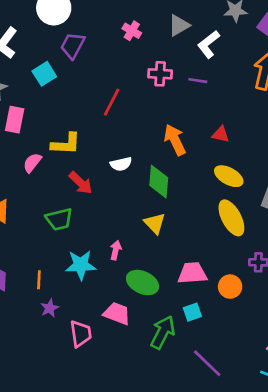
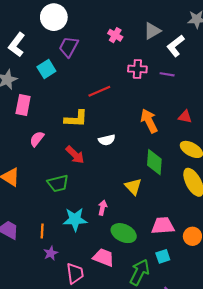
red line: (112, 102) -> (99, 91), turned 40
yellow L-shape: (66, 144) -> (76, 119), moved
green diamond: (159, 182) -> (154, 162), moved

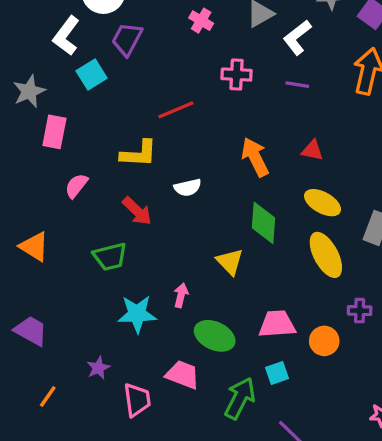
white L-shape: (17, 45) -> (66, 36), moved
purple line: (167, 74) -> (297, 85), moved
orange line: (42, 231) -> (48, 397), moved, turned 32

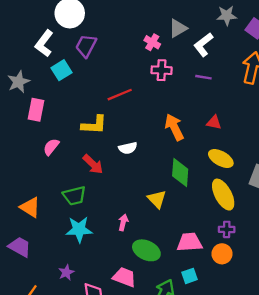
pink cross: (201, 21) -> (152, 42), moved
orange triangle: (34, 246) -> (30, 207), moved
purple cross: (360, 311) -> (227, 229), moved
cyan star: (137, 314) -> (79, 229), moved

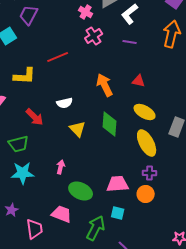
pink cross: (162, 70) -> (94, 36), turned -36
yellow L-shape: (94, 125) -> (25, 76), moved
yellow triangle: (157, 199) -> (78, 129), moved
cyan square: (189, 276) -> (118, 213), turned 32

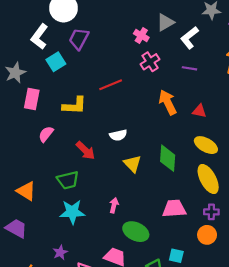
orange arrow: (105, 85) -> (168, 102), moved
pink trapezoid: (118, 184) -> (174, 209), moved

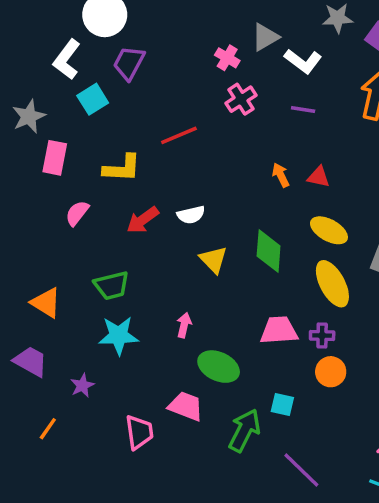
white L-shape: (189, 38) -> (303, 61), turned -105
orange arrow: (168, 102) -> (281, 175), moved, size x0.6
red arrow: (85, 151) -> (143, 220), moved, turned 100
purple cross: (211, 212) -> (322, 336), moved
purple star: (60, 252) -> (82, 386), moved

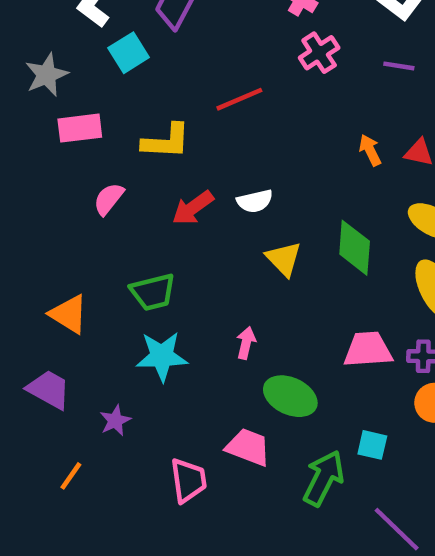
pink rectangle: (55, 158) -> (80, 128), turned 72

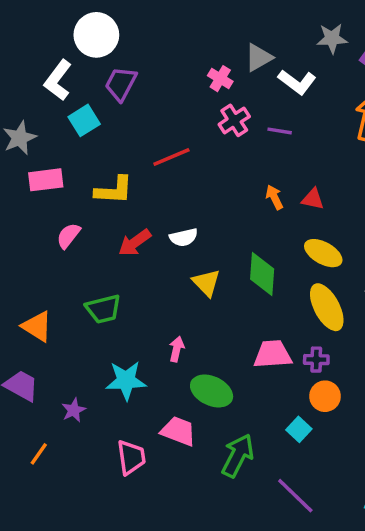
purple line: (399, 66) -> (280, 131), moved
cyan star: (162, 356) -> (126, 381), moved
cyan square: (372, 445) -> (299, 429), moved, turned 30

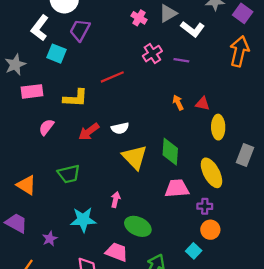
pink cross: (220, 79) -> (139, 18), moved
cyan square: (84, 120) -> (56, 54), turned -36
yellow ellipse: (323, 253) -> (218, 127), moved, turned 60
yellow triangle: (206, 283) -> (135, 157), size x1.4
pink trapezoid: (273, 354) -> (177, 188), moved

